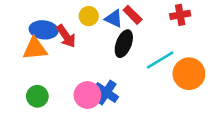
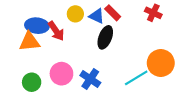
red cross: (180, 15) -> (153, 13), turned 35
cyan line: (160, 60) -> (136, 78), moved
pink circle: (87, 95) -> (61, 74), moved

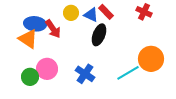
orange triangle: (29, 42) -> (28, 39), turned 40
pink circle: (61, 74) -> (47, 69), moved

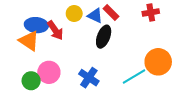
red cross: (144, 12) -> (151, 12), turned -35

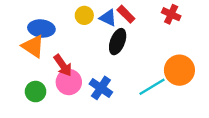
red cross: (151, 12) -> (171, 14), turned 35
red arrow: (55, 30) -> (63, 65), moved
pink circle: (49, 72) -> (69, 82), moved

